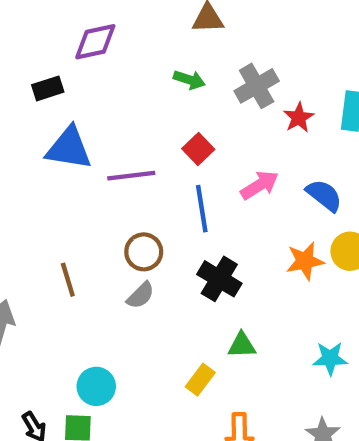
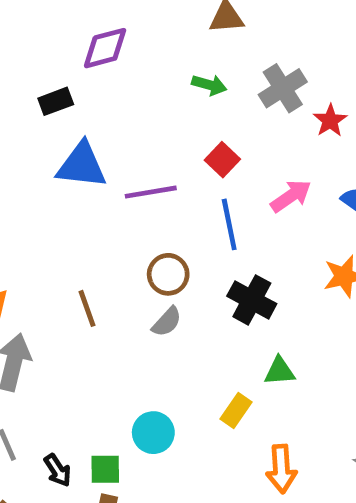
cyan circle: (96, 386) -> (153, 433), moved

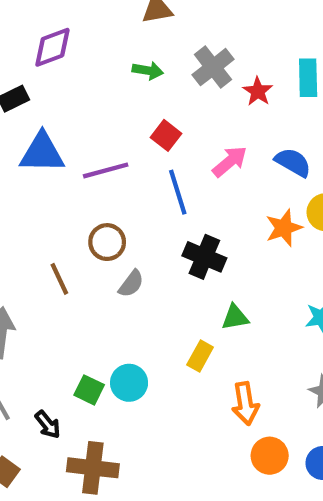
brown circle: (168, 274) -> (107, 242), moved
green square: (105, 469) -> (89, 390), moved, turned 32

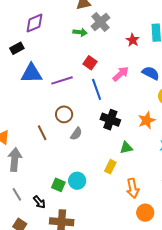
gray cross: (213, 67) -> (100, 22), moved
orange star: (284, 228) -> (147, 120), moved

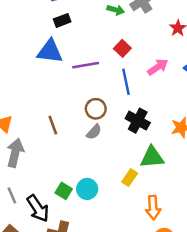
black rectangle: (17, 48) -> (62, 20), moved
brown circle: (64, 114) -> (96, 109), moved
green triangle: (126, 148) -> (152, 157), size x1.5
black arrow: (39, 202) -> (38, 208), size x1.6

